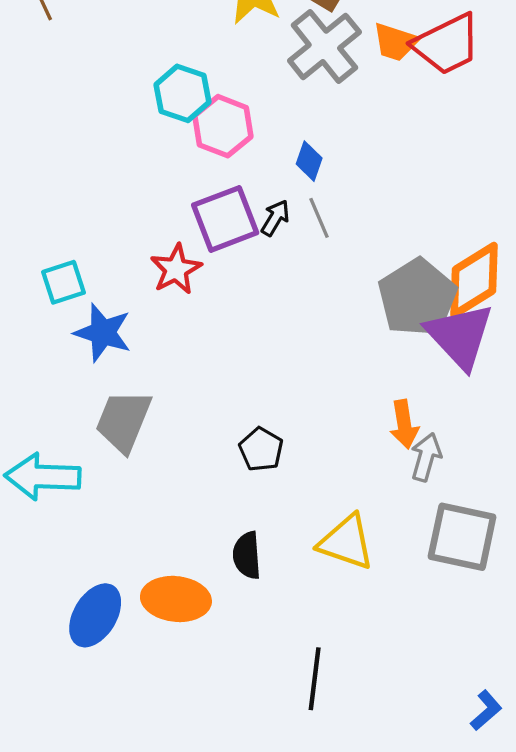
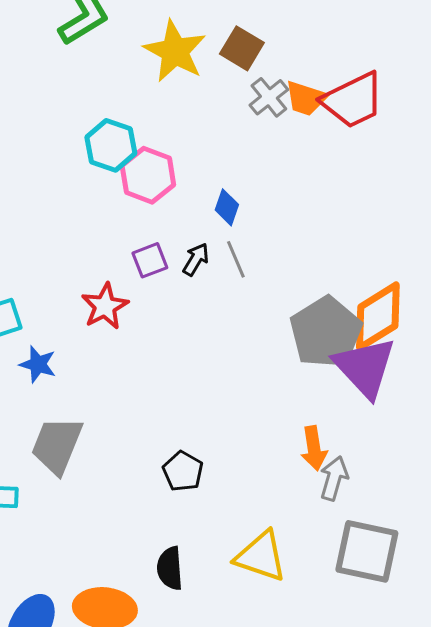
gray cross: (324, 46) -> (269, 97), moved, size x0.6
purple square: (225, 219) -> (150, 260), size x0.6
blue star: (103, 333) -> (38, 364), size x0.7

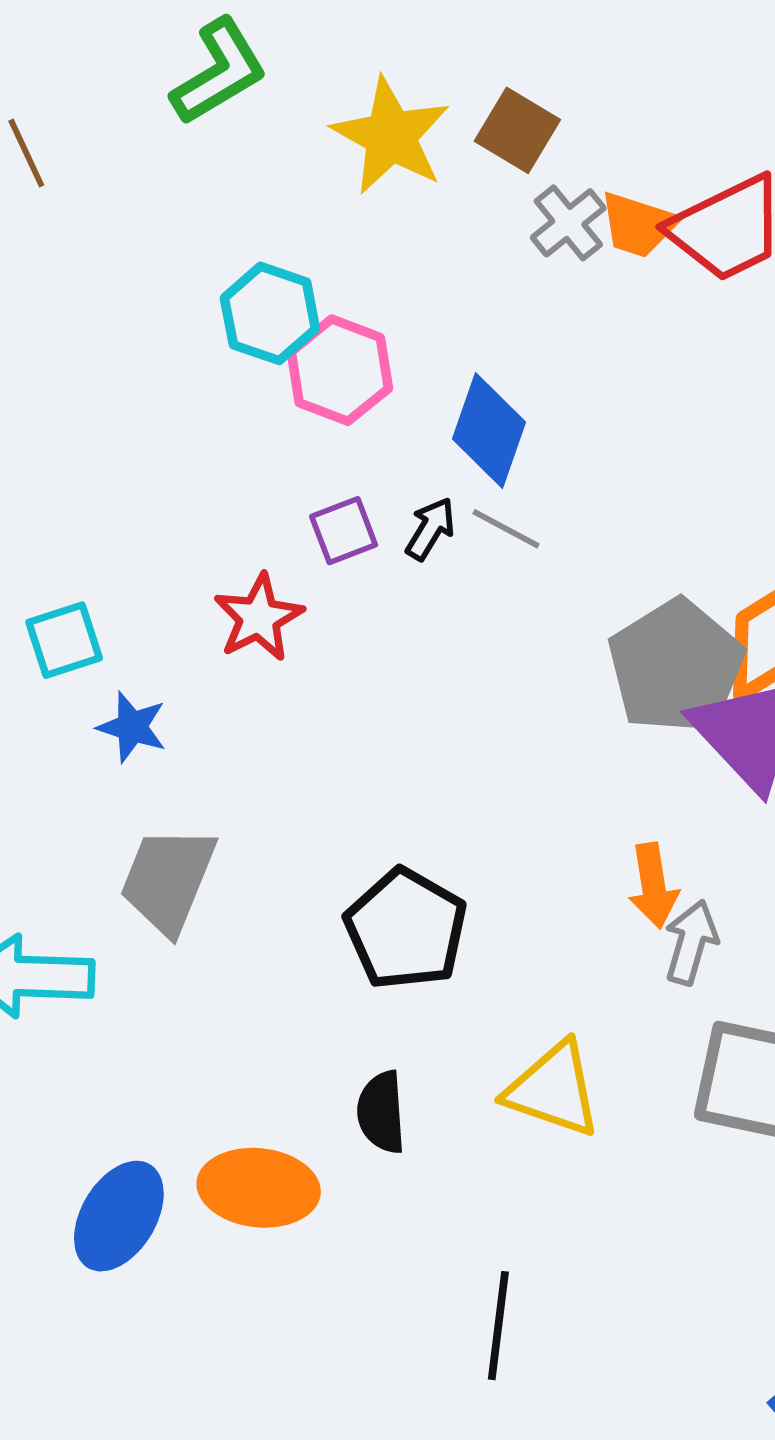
blue diamond: (227, 207) -> (489, 431), size x1.6
gray line: (236, 259) -> (506, 529), turned -39
black pentagon: (183, 471) -> (406, 929), size x1.6

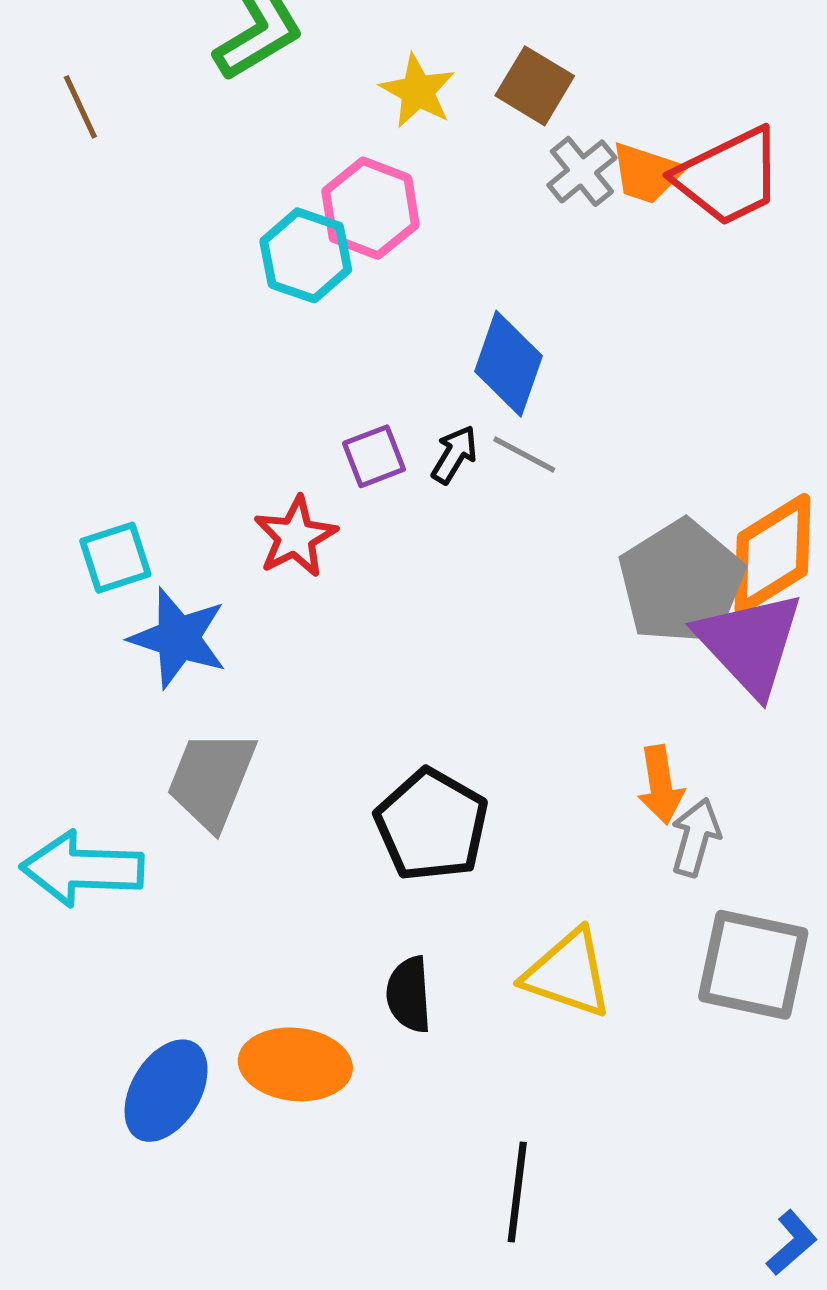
yellow star: (391, 136) -> (418, 91), size x0.7
pink hexagon: (340, 370) -> (370, 208), moved
blue star: (132, 727) -> (178, 638), size x1.5

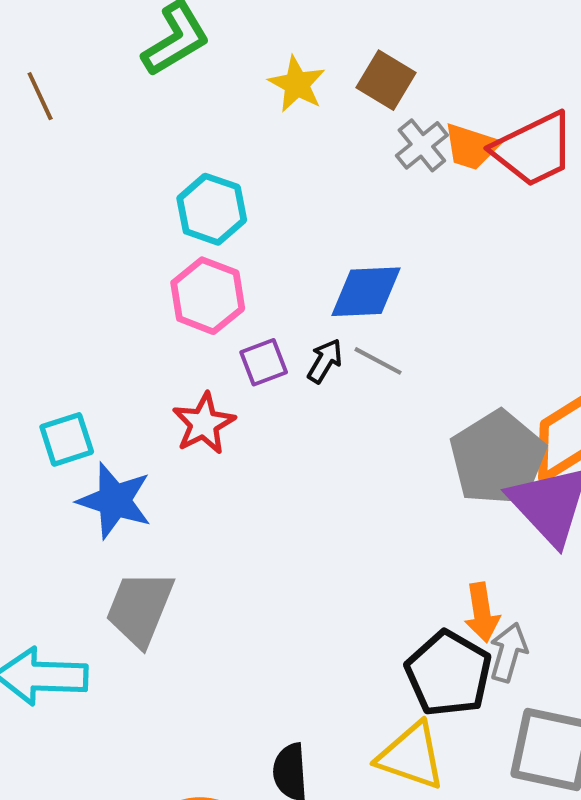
pink hexagon: (370, 208) -> (208, 296), moved
blue diamond: (509, 364) -> (366, 292), turned 68
black pentagon: (432, 825) -> (449, 674), moved

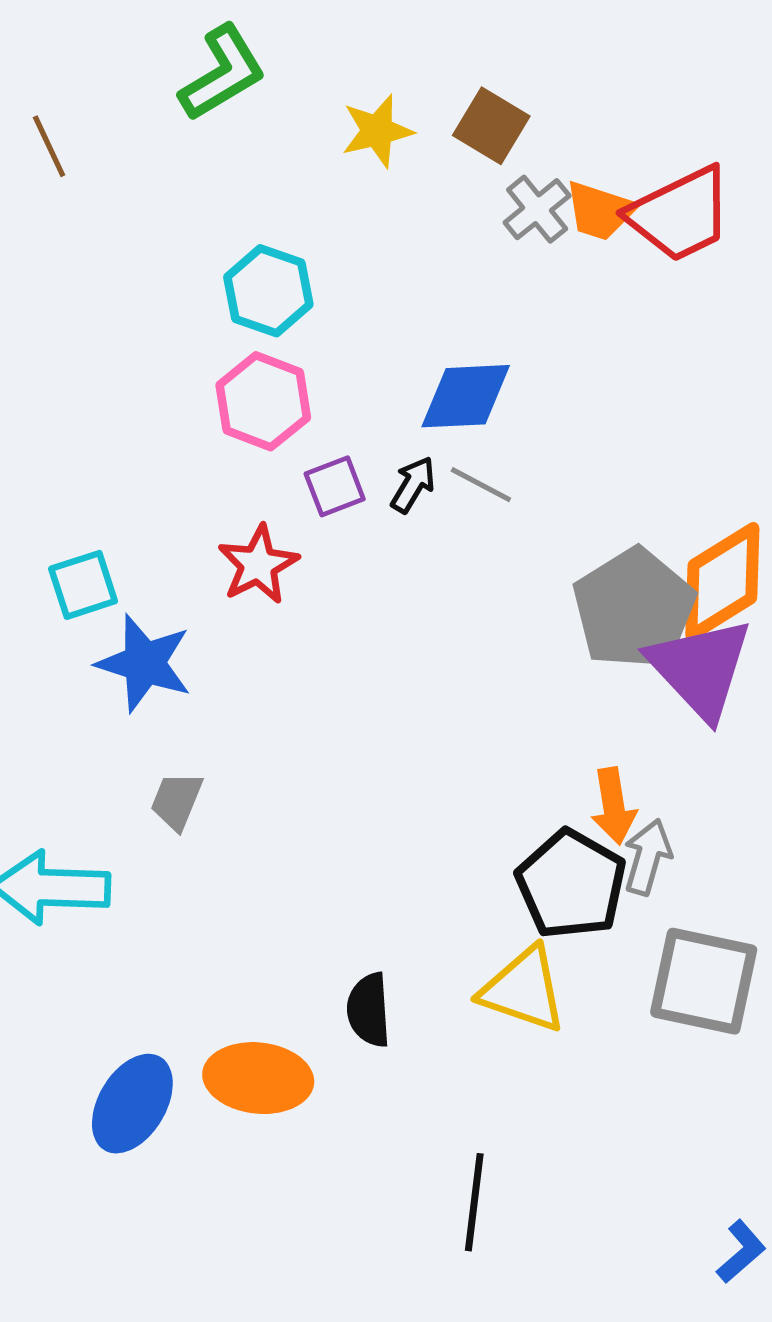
yellow star: (297, 84) -> (377, 131), turned 30
gray trapezoid: (140, 608) -> (177, 801), size x0.6

